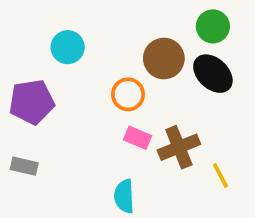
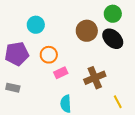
orange circle: (128, 94) -> (49, 55), moved
pink rectangle: (137, 138) -> (61, 73), moved, turned -48
yellow line: (220, 175) -> (118, 102), moved

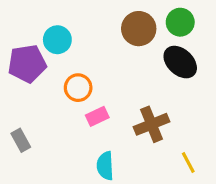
brown circle: (87, 31) -> (139, 29), moved
purple pentagon: (17, 54) -> (27, 64), moved
gray rectangle: (13, 88) -> (21, 140), turned 48

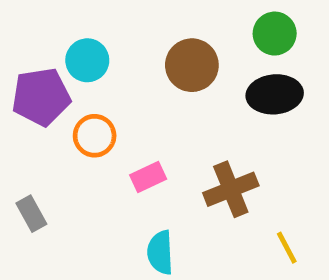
brown circle: (139, 29) -> (192, 65), moved
black ellipse: (180, 62) -> (275, 94), turned -48
orange circle: (78, 88) -> (95, 136), moved

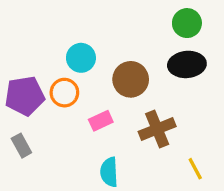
cyan circle: (87, 60) -> (81, 58), moved
brown circle: (192, 65) -> (131, 79), moved
purple pentagon: (41, 97) -> (25, 96), moved

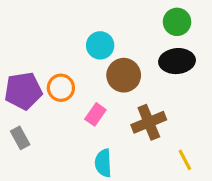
cyan circle: (81, 58) -> (100, 45), moved
pink rectangle: (101, 121) -> (95, 114), turned -30

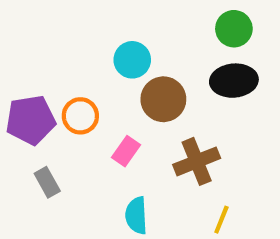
gray rectangle: (20, 138) -> (47, 182), moved
yellow line: (185, 160) -> (221, 220), moved, turned 50

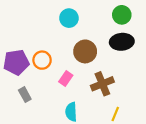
cyan circle: (132, 60) -> (69, 18), moved

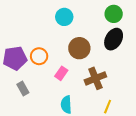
black ellipse: (122, 42) -> (114, 39), turned -55

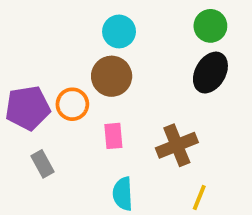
brown circle: (79, 48) -> (112, 76), moved
pink rectangle: (61, 73) -> (113, 136), turned -40

